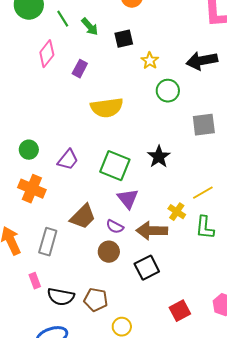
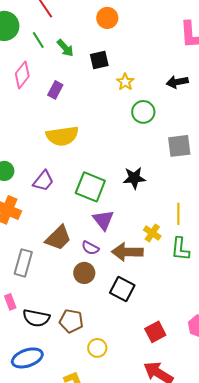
black arrow: (202, 61) -> (177, 82), size x0.7
yellow semicircle: (107, 108) -> (62, 136), moved
black star: (159, 157) -> (134, 178), turned 30
yellow line: (203, 193) -> (178, 214), turned -60
black square: (147, 268) -> (122, 289), turned -35

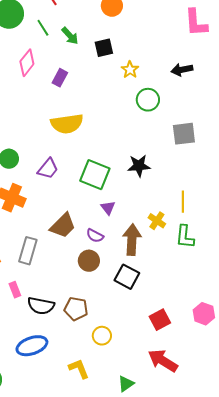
purple triangle: (103, 220) -> (108, 208), size x0.7
brown arrow: (127, 252) -> (132, 240), turned 92

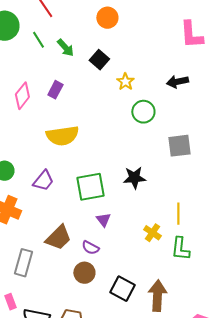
black square: (104, 48) -> (99, 60), turned -36
pink diamond: (27, 63) -> (22, 96), moved
green square: (95, 175) -> (90, 187), turned -32
brown arrow: (132, 240) -> (157, 296), moved

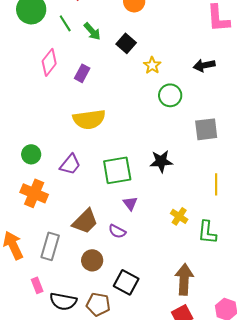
pink diamond: (22, 96) -> (49, 62), moved
yellow line: (178, 214) -> (216, 184), moved
brown circle: (84, 273) -> (92, 260), moved
black square: (122, 289) -> (126, 282), moved

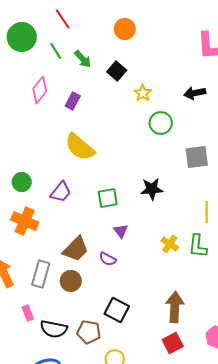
yellow semicircle: (89, 119) -> (80, 147), turned 48
green square: (117, 170) -> (108, 198), size x0.7
green L-shape: (207, 232) -> (198, 246), moved
brown circle: (92, 260) -> (71, 281), moved

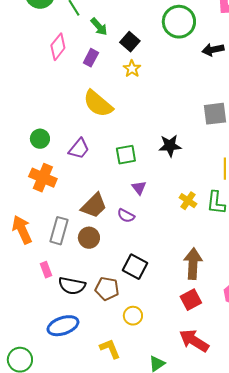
green arrow: (83, 59) -> (99, 27), moved
black square: (117, 71) -> (130, 42), moved
yellow star: (143, 93) -> (132, 69), moved
green circle: (161, 123) -> (179, 22), moved, size x1.4

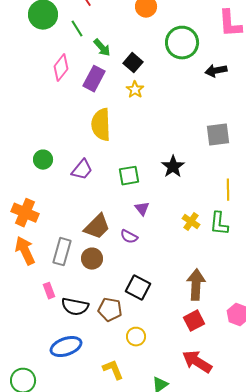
purple rectangle: (91, 58) -> (94, 79), size x1.4
yellow semicircle: (98, 104) -> (101, 125), turned 48
black star: (170, 146) -> (173, 167), turned -30
orange cross: (43, 178) -> (25, 213), moved

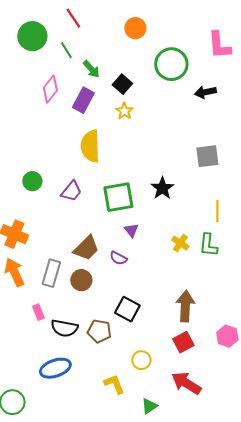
green square: (129, 176) -> (118, 197), size x1.5
yellow circle: (136, 337) -> (141, 360), moved
yellow L-shape: (113, 370) -> (114, 384), moved

